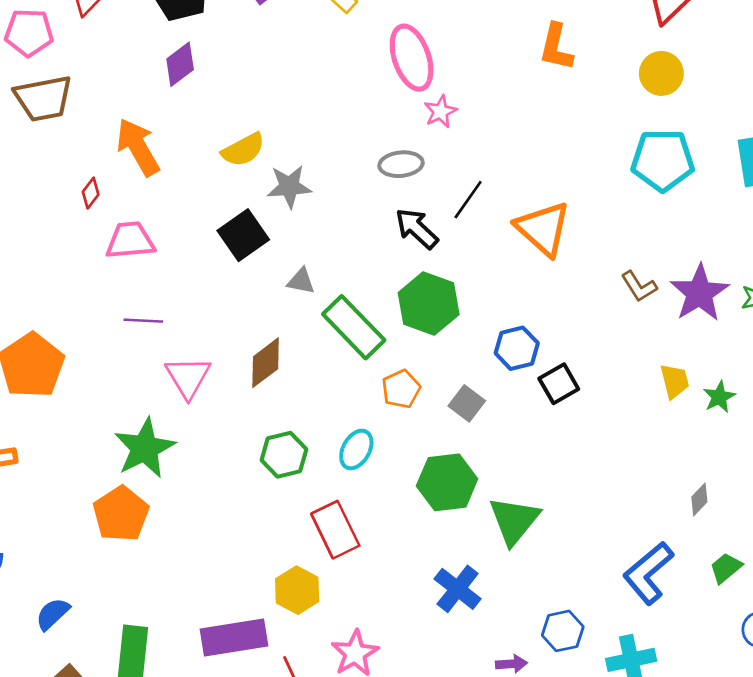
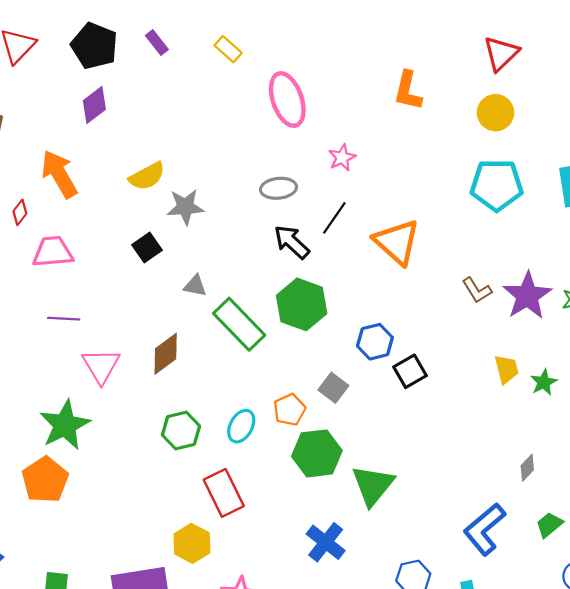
pink star: (440, 112) -> (342, 158), moved
black square: (243, 235) -> (147, 247), size x0.7
orange pentagon: (401, 389) -> (289, 410), moved

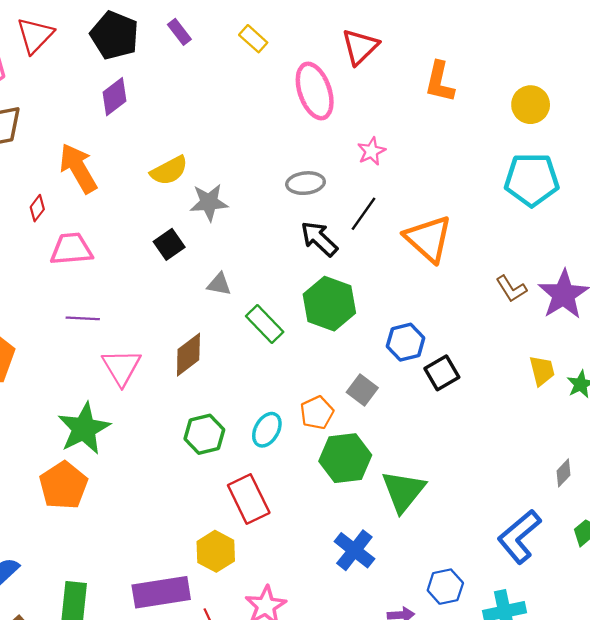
red triangle: (501, 53) -> (360, 47), moved
green rectangle: (239, 324) -> (265, 324), size x0.7

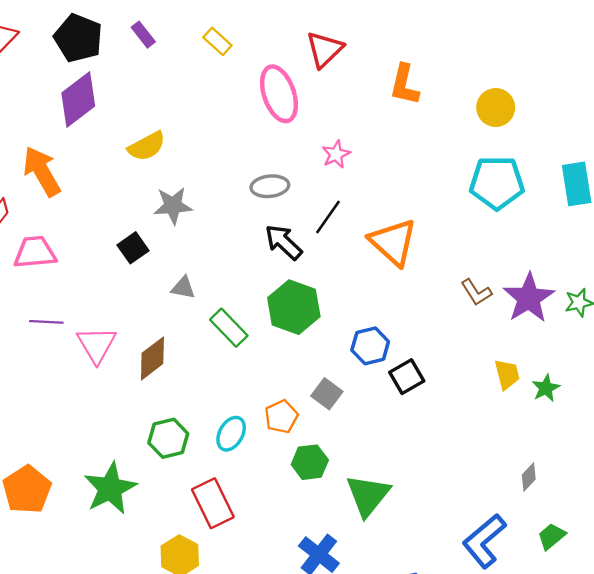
purple diamond: (115, 97) -> (78, 100), size x1.4
yellow semicircle: (169, 171) -> (147, 146), moved
pink triangle: (121, 367) -> (97, 345), moved
green star: (84, 429) -> (110, 488), moved
green hexagon: (345, 458) -> (310, 462), size x0.7

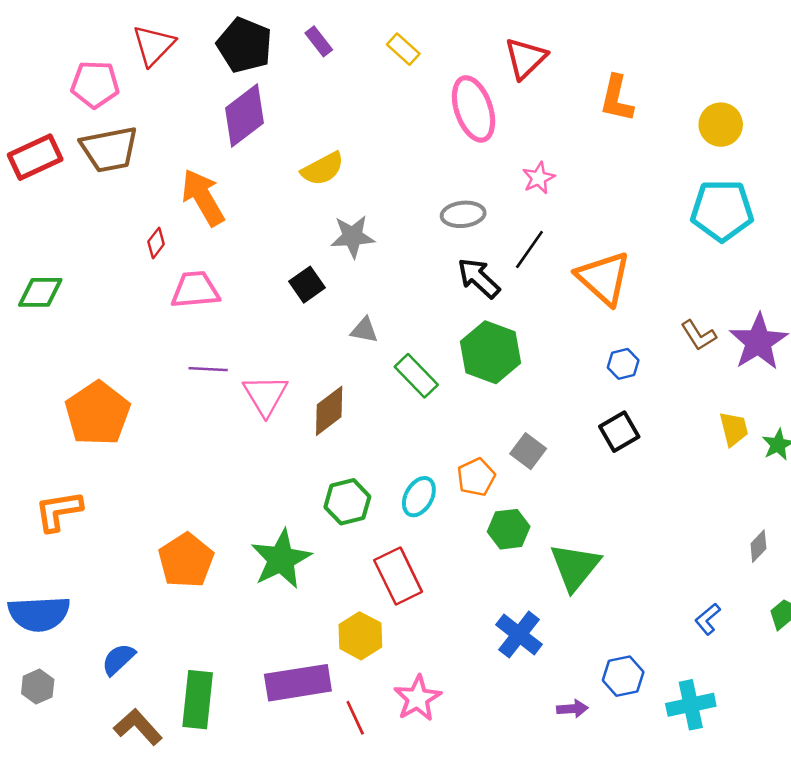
blue hexagon: (370, 346) -> (623, 364), moved, size x0.7
blue L-shape: (484, 541) -> (708, 619), size x0.5

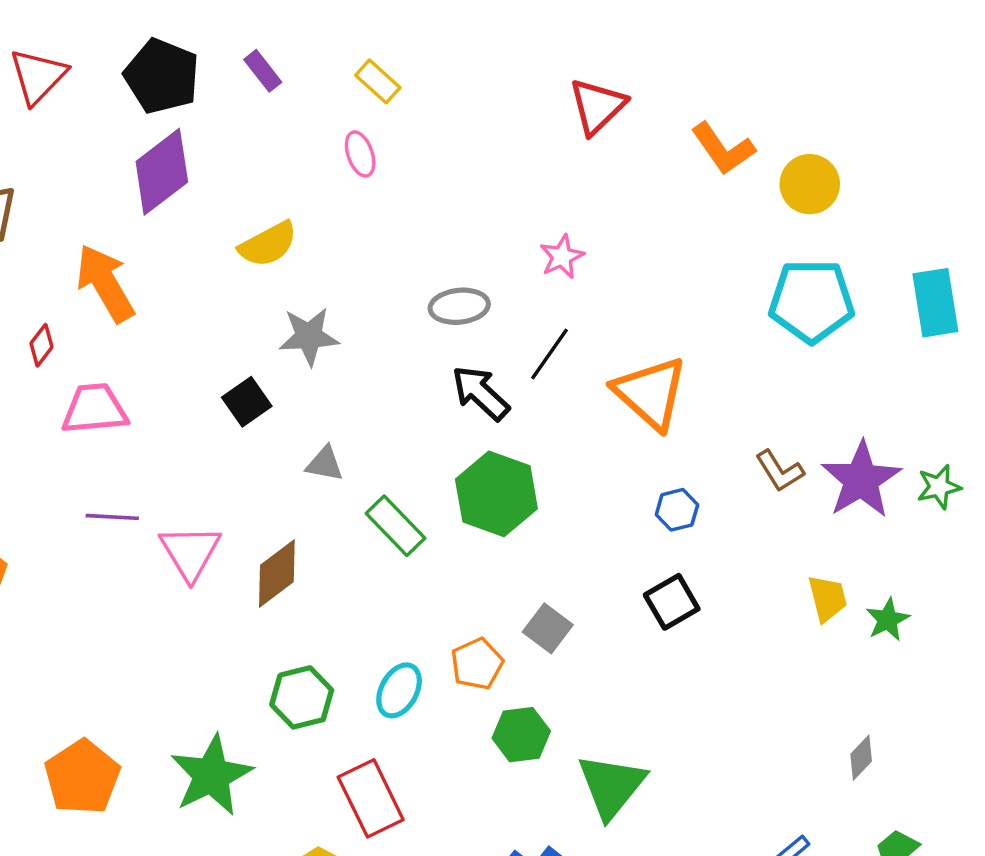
red triangle: (526, 58) -> (597, 106), moved
orange L-shape: (617, 99) -> (723, 149), moved, turned -48
pink ellipse: (474, 109) -> (360, 154), moved, size x0.5

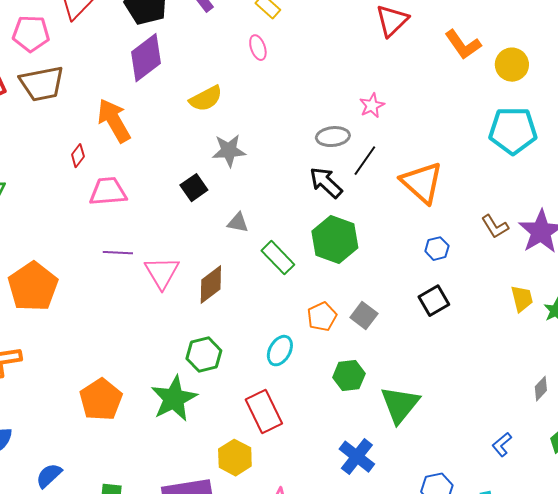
gray ellipse: (459, 306) -> (333, 137), moved
orange pentagon: (477, 664) -> (322, 317), moved
green hexagon: (302, 697) -> (204, 355), moved

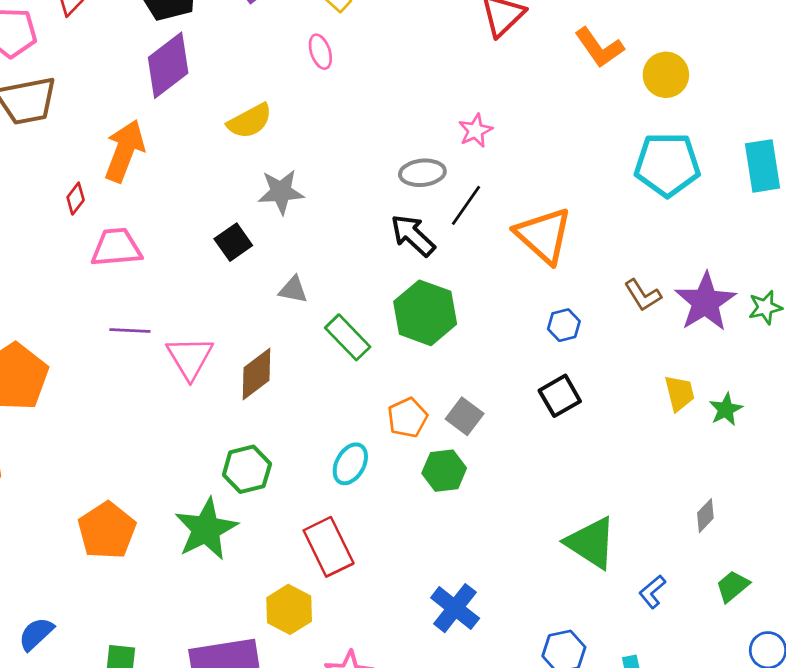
orange arrow: (114, 121) -> (125, 151), turned 51
green hexagon: (349, 376) -> (444, 471), moved
green triangle: (400, 405) -> (591, 543), moved, turned -36

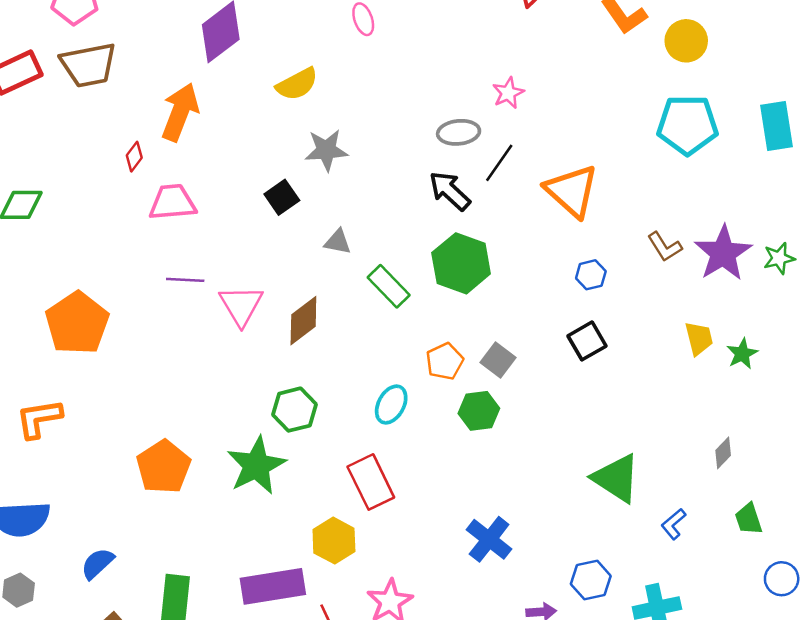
green trapezoid: (733, 586) -> (749, 519), turned -68

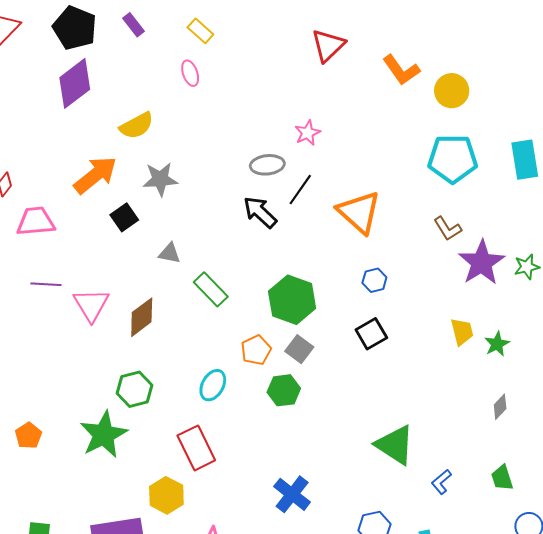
orange arrow: (180, 112) -> (95, 175), moved, turned 30
brown L-shape: (665, 247) -> (448, 229), moved
green hexagon: (461, 263) -> (292, 300), moved
gray diamond: (723, 453) -> (500, 407), moved
orange pentagon: (164, 467) -> (28, 436), size x0.6

